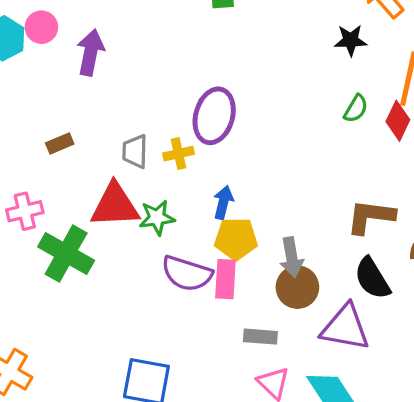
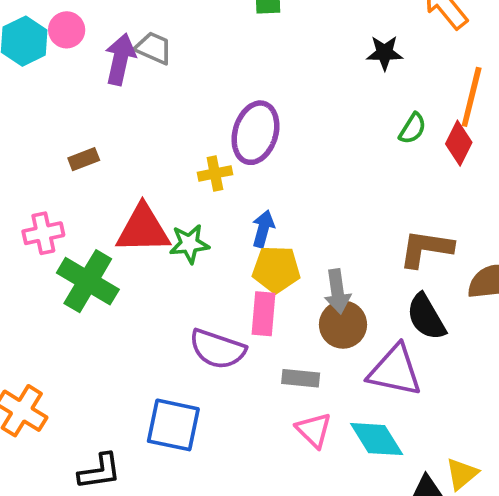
black star: (351, 40) -> (385, 53), moved
gray trapezoid: (135, 151) -> (154, 48), moved, turned 111
purple semicircle: (187, 274) -> (217, 349), moved

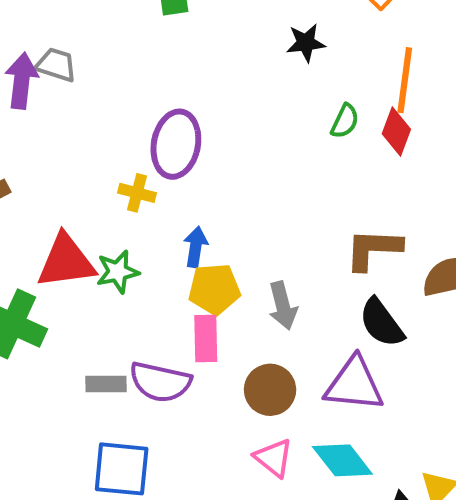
yellow cross: (215, 173) -> (137, 193), turned 32
brown circle: (343, 325) -> (270, 390), moved
gray rectangle: (301, 378) -> (106, 384), moved

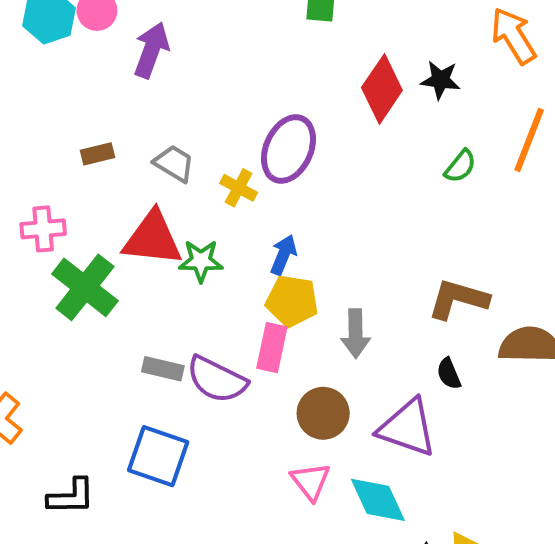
gray trapezoid: (56, 65) -> (174, 163), moved
red diamond: (396, 132) -> (382, 89), moved, size x1.4
black semicircle: (382, 323) -> (449, 374), size x0.6

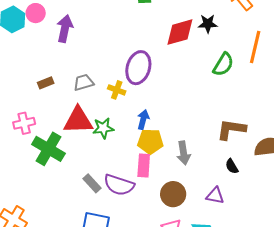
red diamond: (382, 89) -> (180, 32), turned 48
gray trapezoid: (174, 163) -> (84, 82), turned -40
green semicircle: (460, 166) -> (223, 64), size x1.4
gray rectangle: (163, 369) -> (92, 183), turned 42
purple triangle: (407, 428) -> (215, 196), size x0.6

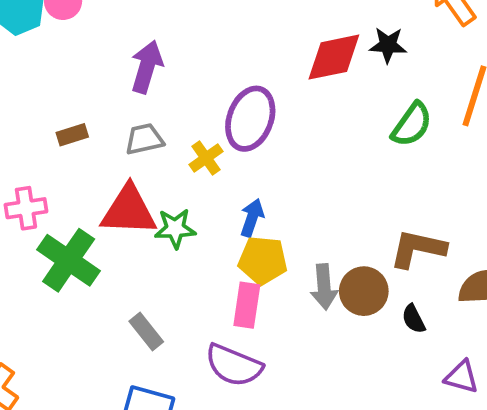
purple arrow: (65, 29) -> (147, 67), moved
yellow cross: (117, 90) -> (206, 158), turned 30
purple semicircle: (119, 185) -> (234, 365), moved
brown circle: (173, 194) -> (364, 291), moved
purple triangle: (215, 196) -> (462, 377), moved

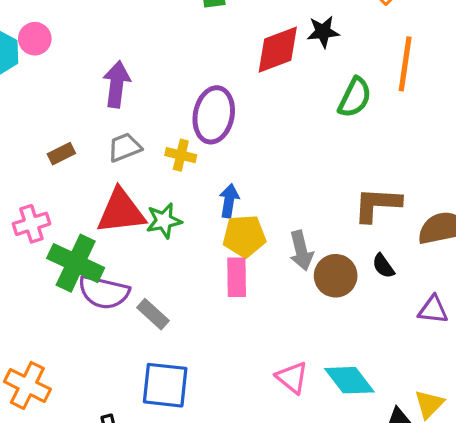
yellow cross: (206, 158) -> (181, 155), turned -32
brown circle: (364, 291) -> (336, 276), moved
purple semicircle: (234, 365) -> (104, 292), moved

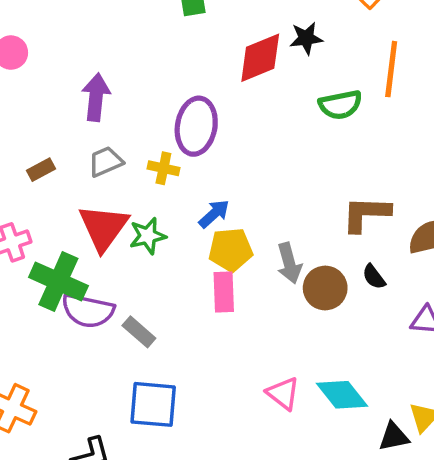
green semicircle: (355, 97) -> (340, 105), turned 54
blue arrow: (229, 201) -> (214, 214), turned 40
red triangle: (121, 212) -> (103, 228), turned -46

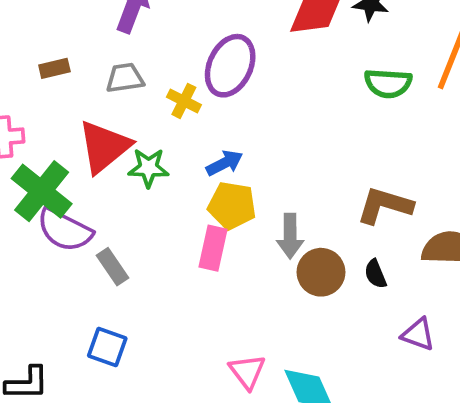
blue square: (153, 404) -> (107, 347), size x0.7

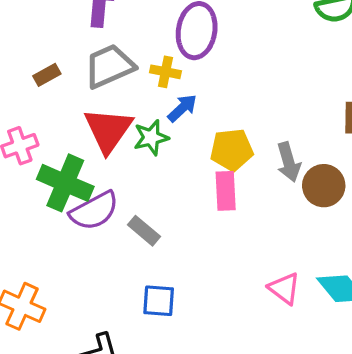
gray trapezoid: (125, 78) -> (109, 66), size x1.5
blue arrow: (225, 163) -> (182, 108), moved
purple semicircle: (65, 230) -> (94, 211), turned -39

